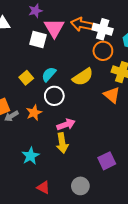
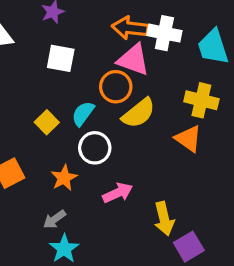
pink triangle: (54, 28) -> (133, 60), moved, turned -35
orange circle: (103, 51) -> (116, 87), moved
gray arrow: (11, 116) -> (55, 219), moved
yellow arrow: (62, 143) -> (164, 219), moved

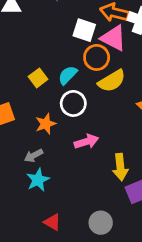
white square: (61, 58) -> (84, 30), moved

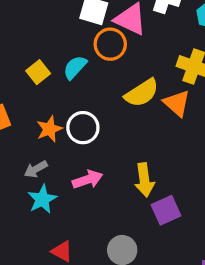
yellow semicircle: (112, 81) -> (142, 93), moved
white circle: (73, 103) -> (83, 128), moved
pink arrow: (86, 142) -> (88, 180), moved

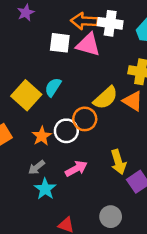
orange circle: (110, 44) -> (85, 119), moved
yellow square: (38, 72) -> (26, 95), size x1.6

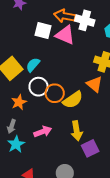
yellow semicircle: (106, 98) -> (73, 100), moved
white circle: (66, 131) -> (39, 87), moved
gray arrow: (37, 167) -> (12, 126), turned -40

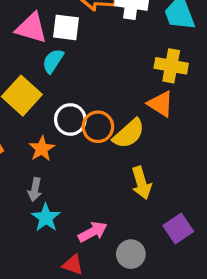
pink triangle: (65, 35) -> (31, 28), moved
cyan semicircle: (33, 65) -> (53, 61), moved
pink arrow: (43, 132) -> (93, 232), moved
purple square: (90, 148) -> (178, 229), moved

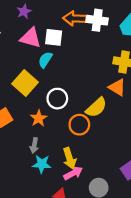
orange circle: (98, 127) -> (79, 125), moved
yellow arrow: (141, 183) -> (69, 158), moved
cyan star: (46, 218) -> (42, 164), turned -30

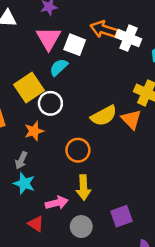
pink triangle: (31, 38) -> (49, 39), turned 30
white circle: (57, 99) -> (50, 103), moved
yellow semicircle: (96, 107) -> (104, 116), moved
yellow arrow: (69, 158) -> (83, 187), moved

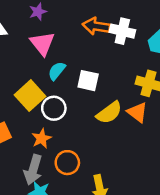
white square: (75, 45) -> (88, 81), moved
orange circle: (78, 150) -> (67, 163), moved
gray arrow: (21, 160) -> (33, 170), size x1.6

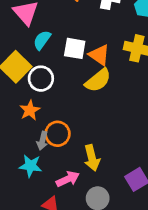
orange triangle: (137, 112) -> (99, 55), moved
gray arrow: (33, 170) -> (42, 141), moved, size x0.6

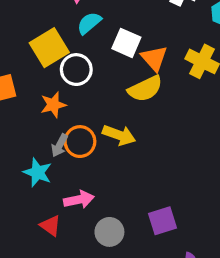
yellow arrow: (92, 158) -> (119, 135), moved, turned -70

